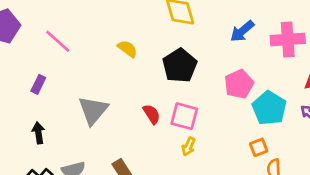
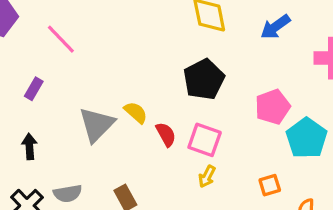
blue arrow: (242, 31) -> (275, 27), moved
yellow semicircle: (127, 49) -> (136, 112), moved
orange square: (259, 147) -> (270, 185), moved

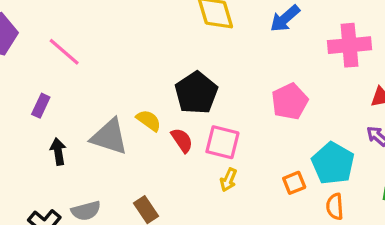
black pentagon: (204, 79) -> (196, 93), moved
gray triangle: (97, 125) -> (109, 137), turned -51
cyan pentagon: (307, 138) -> (333, 163), moved
black arrow: (29, 146) -> (58, 152), moved

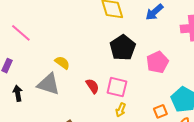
black pentagon: (196, 93) -> (123, 48), moved
yellow semicircle: (149, 120) -> (62, 63), moved

